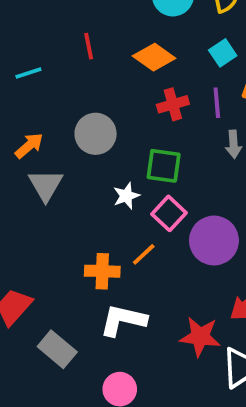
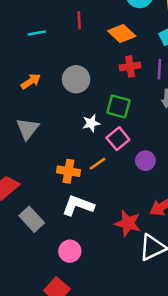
gray triangle: (46, 185) -> (28, 129), moved
purple circle: (214, 241) -> (145, 161), size x0.6

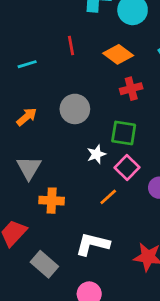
orange cross: (68, 171) -> (52, 201), moved

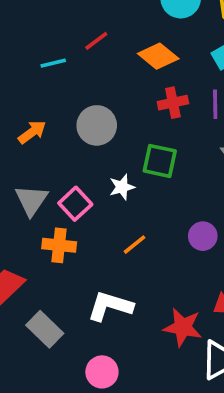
red line: (71, 46) -> (96, 41), turned 60
cyan line: (27, 64) -> (53, 63), moved
pink square: (127, 167) -> (75, 204), moved

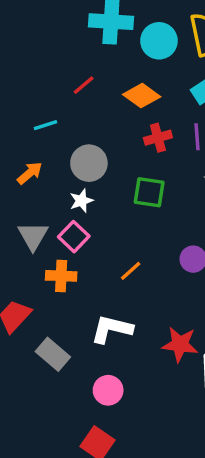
cyan line: (53, 63) -> (46, 125), moved
white star: (122, 187) -> (81, 201), moved

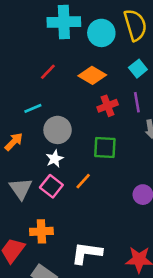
cyan line: (46, 125) -> (33, 108), moved
orange line: (131, 271) -> (83, 181), moved
orange cross: (61, 276) -> (41, 231), moved

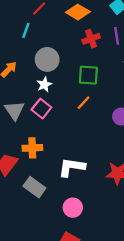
cyan line: (33, 108) -> (26, 30), moved, turned -48
orange line: (83, 181) -> (84, 103), moved

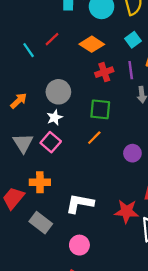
cyan line: (26, 30) -> (29, 50), moved, turned -56

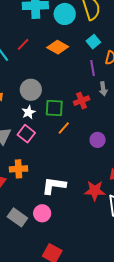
red cross: (104, 72) -> (82, 101), moved
green square: (100, 109) -> (54, 108), moved
gray rectangle: (41, 223) -> (17, 217), moved
pink circle: (79, 245) -> (42, 213), moved

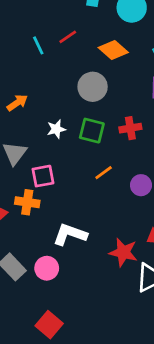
gray circle: (31, 90) -> (93, 87), moved
orange line: (64, 128) -> (104, 173), moved
pink square: (26, 134) -> (43, 176), moved, turned 30

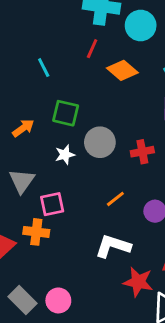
red line: (68, 37) -> (92, 49), moved, turned -30
gray circle: (93, 87) -> (100, 142), moved
green square: (92, 131) -> (66, 113), moved
white L-shape: (70, 234) -> (113, 246), moved

